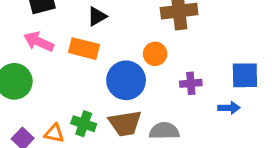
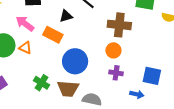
orange circle: (155, 54) -> (113, 50), moved
orange triangle: (54, 133) -> (25, 48), moved

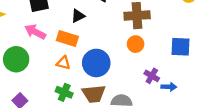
orange triangle: (25, 48) -> (63, 63), moved
purple cross: (116, 73) -> (152, 76), moved, turned 32
blue square: (152, 76) -> (181, 47), moved

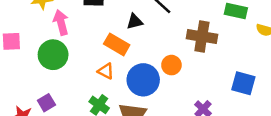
pink arrow: (35, 32) -> (61, 22), moved, turned 35
orange circle: (136, 44) -> (171, 65), moved

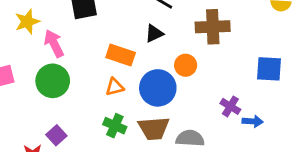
black triangle: (135, 22) -> (154, 34), moved
orange triangle: (106, 71) -> (115, 87), turned -30

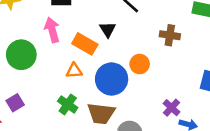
brown cross: (213, 27) -> (170, 35), size x0.7
black triangle: (154, 34) -> (108, 29), moved, turned -48
pink arrow: (54, 43) -> (52, 30), moved

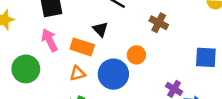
brown cross: (170, 35) -> (159, 23), turned 30

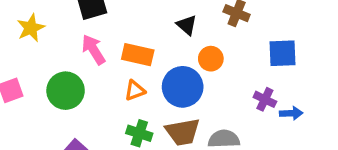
black triangle: (100, 29) -> (187, 25), moved
blue square: (206, 57) -> (283, 53), moved

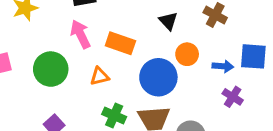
orange triangle: (135, 90) -> (100, 76), moved
blue arrow: (291, 113) -> (223, 66), moved

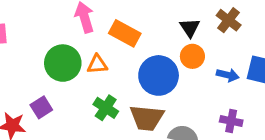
black triangle: (168, 21) -> (190, 28), moved
green circle: (51, 69) -> (63, 63), moved
purple cross: (233, 97) -> (231, 121), moved, turned -30

